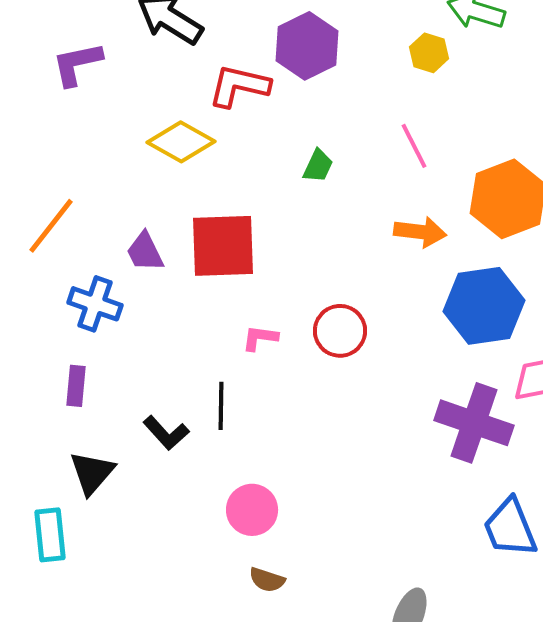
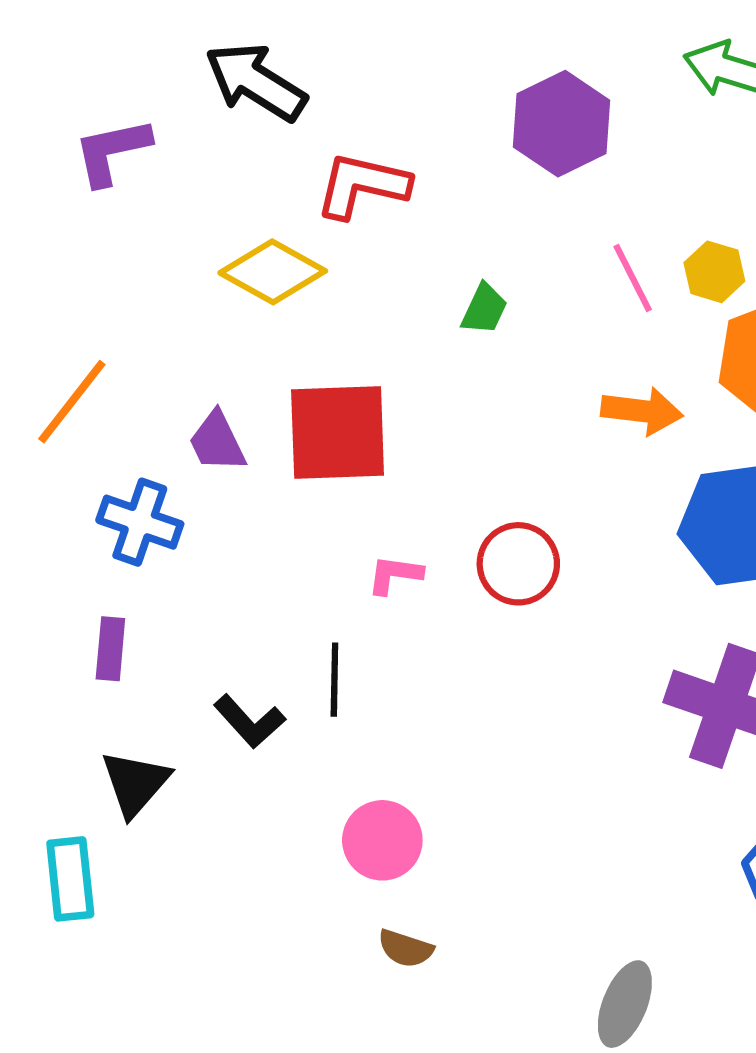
purple hexagon: (307, 46) -> (562, 124), moved
yellow hexagon: (429, 53) -> (714, 272), moved

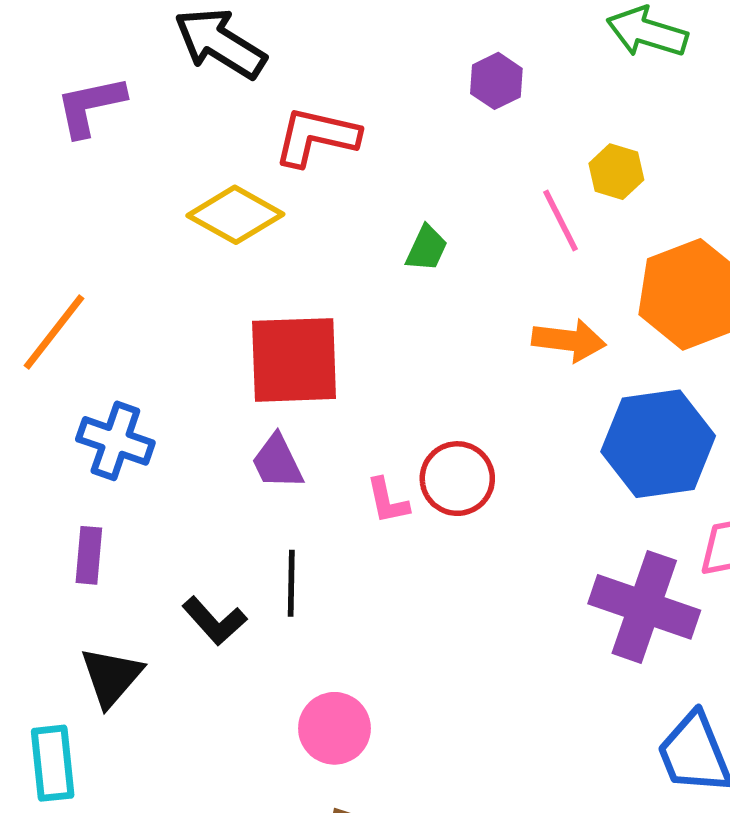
purple hexagon: (562, 124) -> (496, 81), size x0.6
yellow hexagon: (714, 272) -> (616, 172), moved
purple trapezoid: (217, 442) -> (277, 462), moved
pink L-shape: (395, 575) -> (388, 501), moved, turned -110

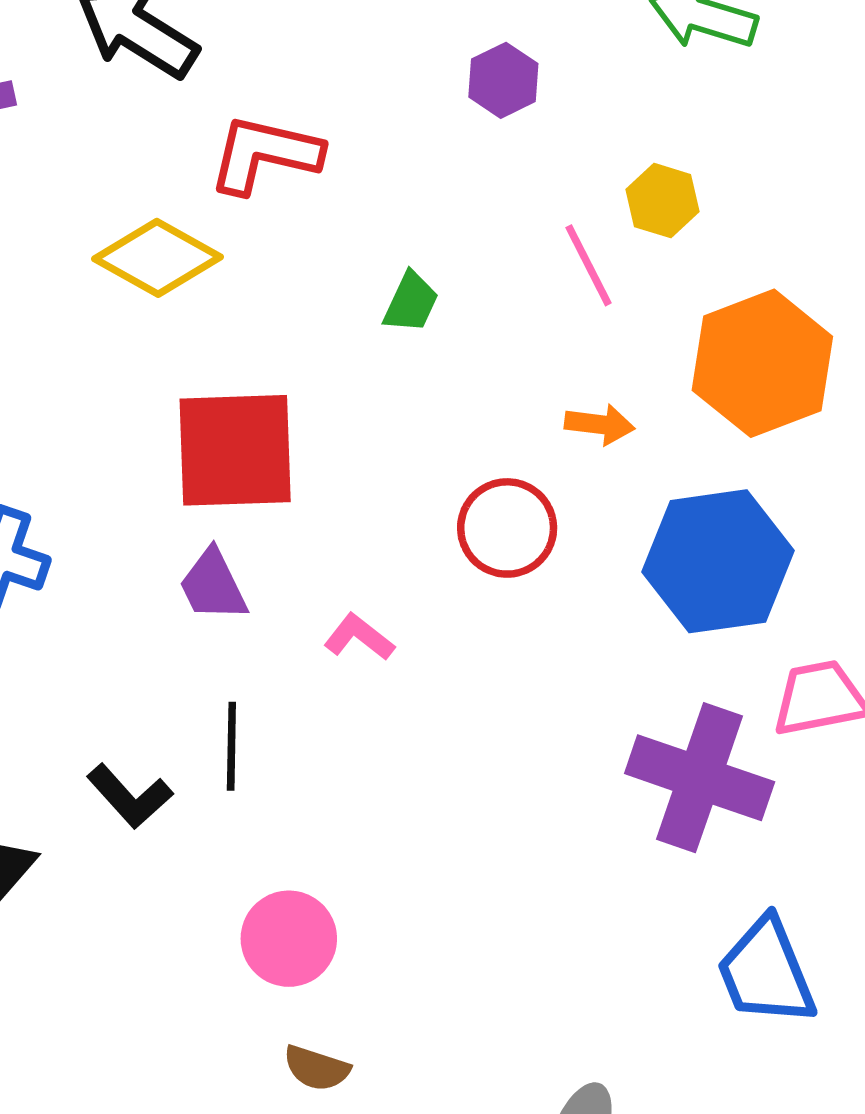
orange arrow: (569, 340) -> (600, 424), size x0.7
red circle: (457, 479) -> (507, 528), moved
pink L-shape: (388, 501) -> (359, 637), turned 140

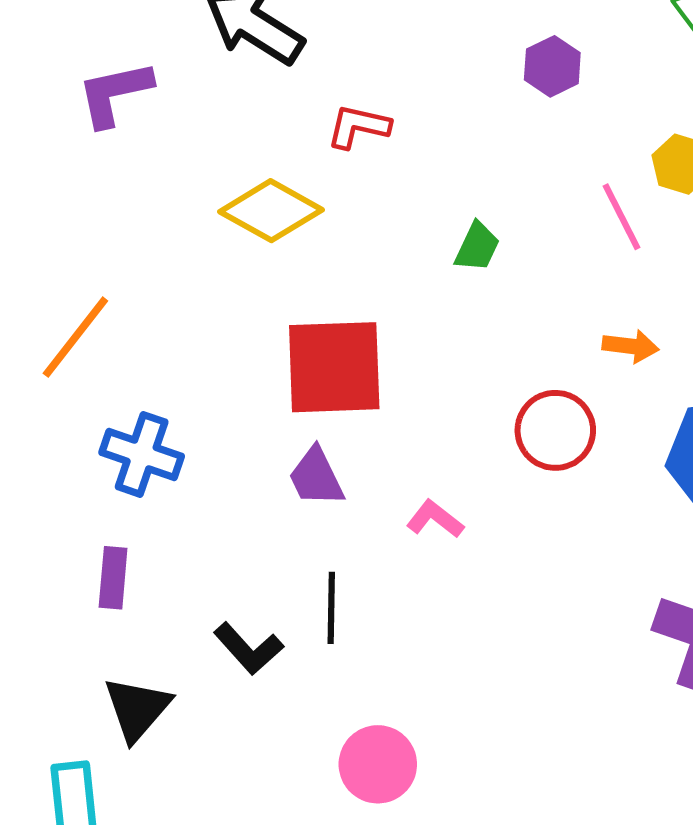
red L-shape: (265, 154) -> (358, 126), size x0.7

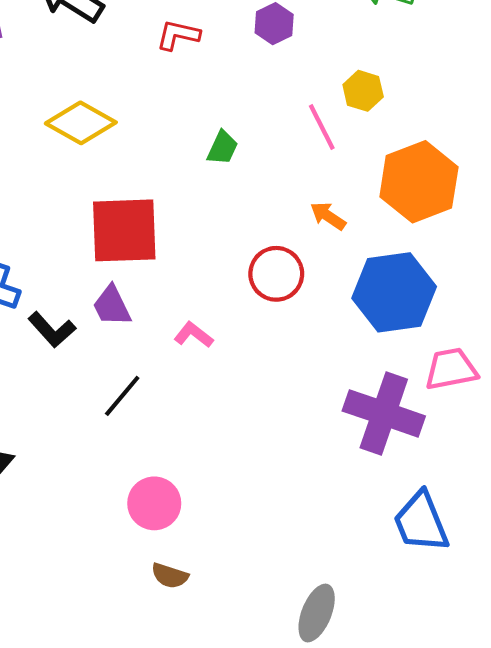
red L-shape: (358, 126) -> (178, 35), moved
orange arrow: (631, 346) -> (328, 216), turned -153
black line: (331, 608) -> (122, 396), turned 39
black L-shape: (248, 648) -> (52, 330), moved

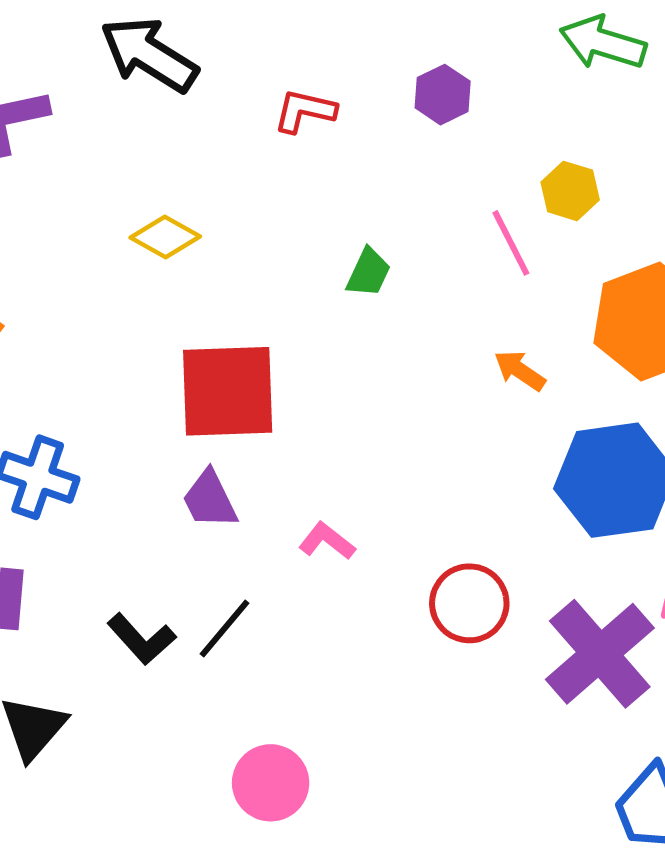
yellow diamond: (81, 123) -> (165, 237), size x0.7
red circle: (276, 274) -> (469, 603), moved
black L-shape: (52, 330) -> (141, 639), moved
purple cross: (384, 413) -> (600, 654), turned 30

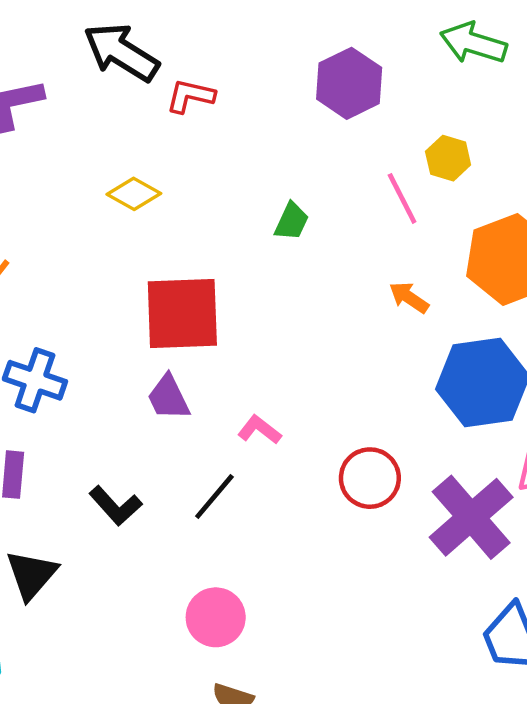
purple hexagon: (443, 95) -> (349, 83), size x1.5
red L-shape: (305, 111) -> (190, 96), moved
black line: (225, 629) -> (214, 496), moved

